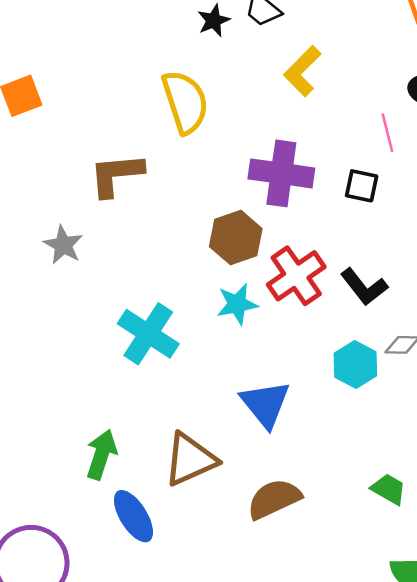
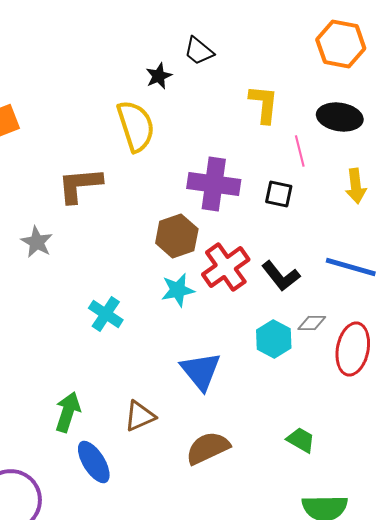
black star: (214, 21) -> (159, 76), moved
yellow L-shape: (302, 71) -> (264, 104), moved, turned 141
cyan cross: (148, 334) -> (106, 314), size x0.7
brown triangle: (190, 459) -> (140, 416), size x0.7

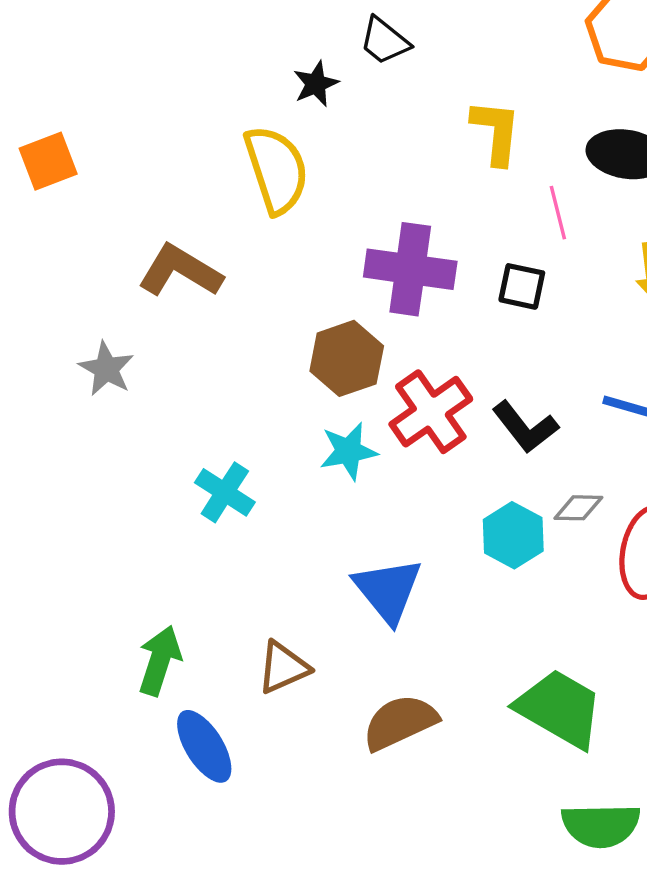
brown L-shape: (80, 185) -> (180, 271), turned 36
green trapezoid: (301, 440) -> (560, 709), size x1.8

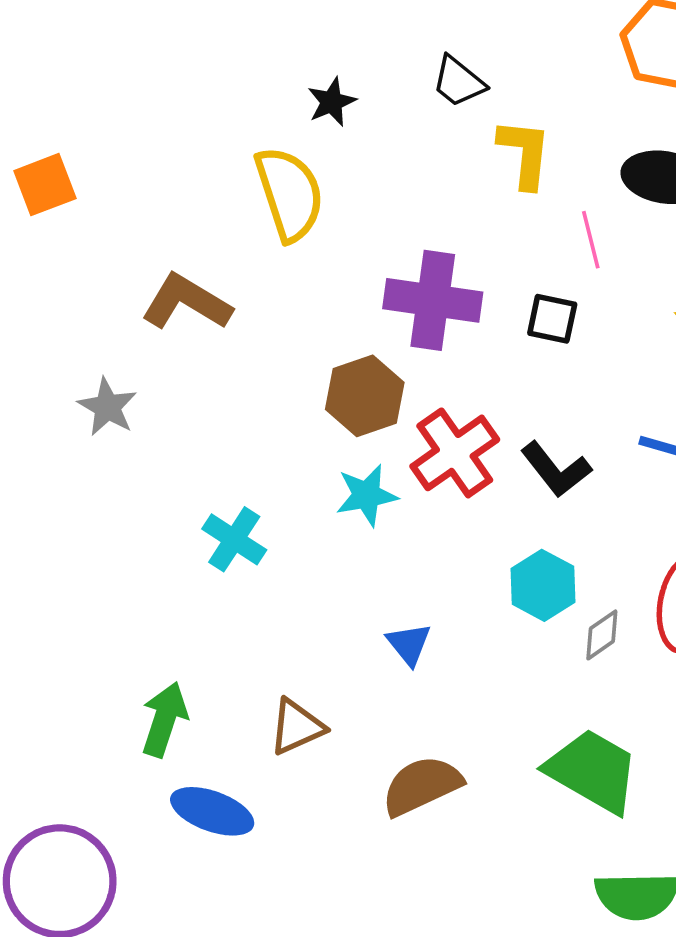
black trapezoid: (384, 41) -> (458, 82), moved
gray diamond: (578, 508) -> (602, 635), moved, turned -36
blue triangle: (388, 590) -> (409, 644), size x0.6
blue ellipse: (204, 746) -> (212, 811), turned -38

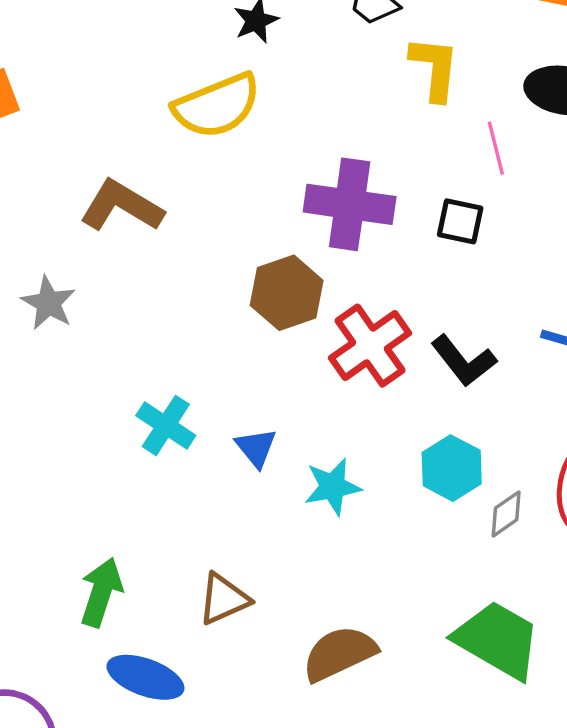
yellow semicircle: (289, 194) -> (217, 106), turned 86
cyan star: (367, 495) -> (333, 487), moved
blue triangle: (409, 644) -> (256, 448), moved

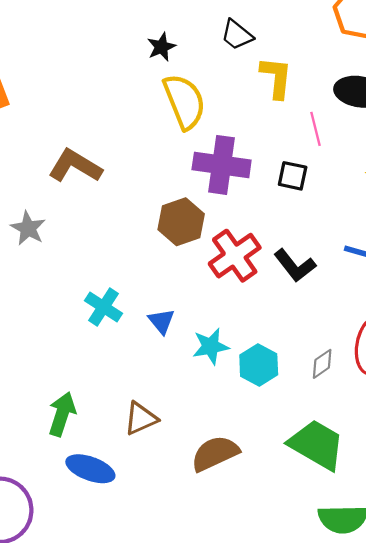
yellow semicircle: (217, 106) -> (184, 102), moved, turned -90
cyan hexagon: (452, 468) -> (259, 365), moved

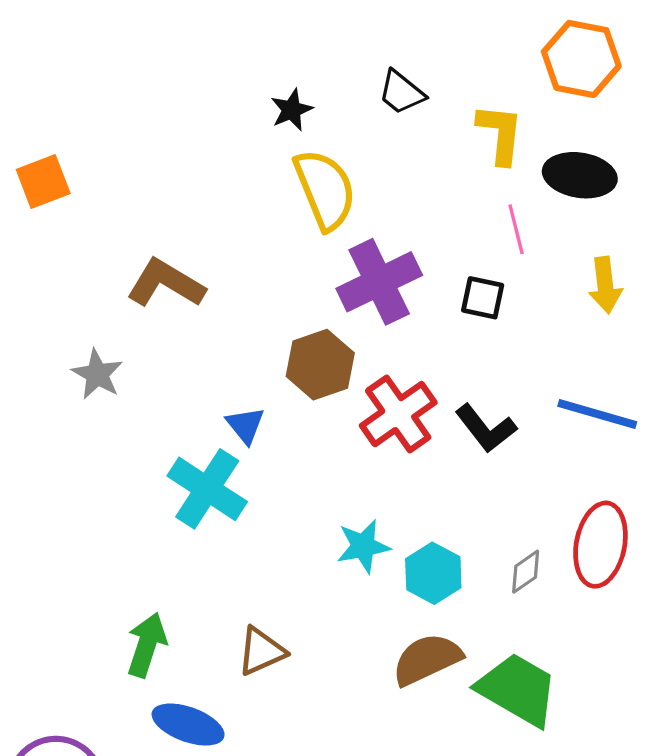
yellow L-shape: (276, 77) -> (500, 134), moved
purple cross: (222, 165) -> (379, 282), turned -34
cyan cross: (104, 307) -> (207, 489), size x1.4
blue triangle: (161, 321) -> (245, 425), moved
brown semicircle: (215, 453) -> (427, 659), moved

